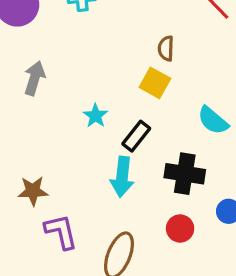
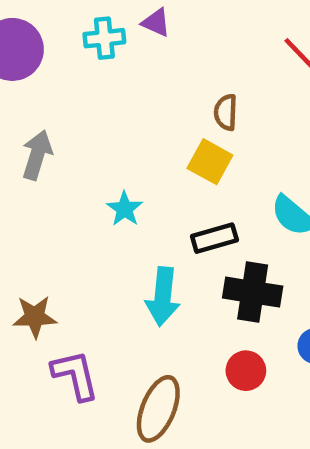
black rectangle: (136, 136) -> (214, 238), moved, turned 36

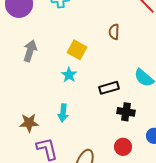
yellow square: (210, 162) -> (77, 50), moved
black cross: (253, 292) -> (126, 112), size x0.7
cyan arrow: (163, 297) -> (63, 113), moved, size x0.7

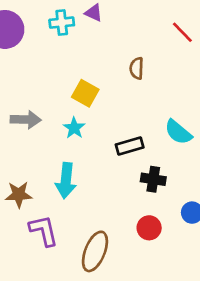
gray arrow: (30, 51) -> (26, 120), moved, turned 75
cyan arrow: (63, 113) -> (66, 181), size x1.4

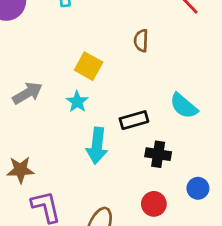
gray arrow: (26, 120) -> (27, 93), turned -32
cyan arrow: (66, 181) -> (97, 146), moved

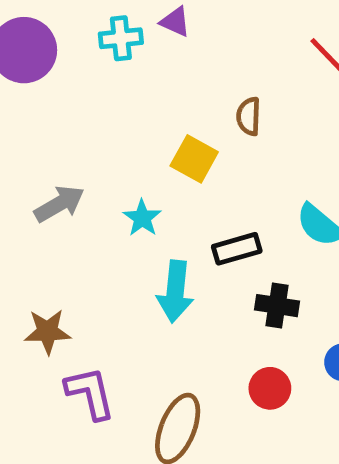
yellow square: (89, 66) -> (194, 159), moved

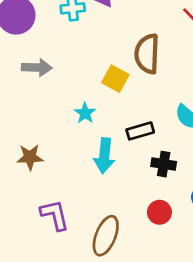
brown semicircle: (249, 116) -> (147, 54), size x1.8
gray arrow: (59, 204) -> (37, 68), moved, turned 32
brown star: (48, 332) -> (30, 157), moved

